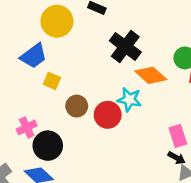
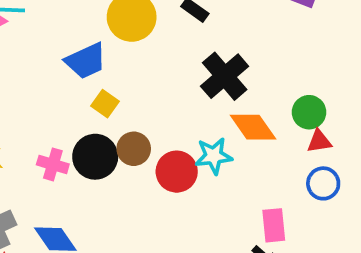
cyan star: (129, 100) -> (214, 156), turned -30
pink cross: (27, 127) -> (53, 164), turned 30
black circle: (48, 146) -> (95, 157), moved

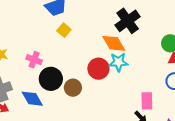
orange diamond: (253, 127) -> (114, 43), moved
brown circle: (134, 149) -> (73, 88), moved
black circle: (95, 157) -> (51, 79), moved

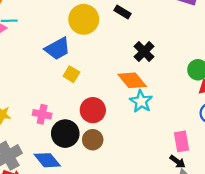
black cross: (128, 21) -> (144, 52), size x0.7
cyan star: (118, 62) -> (141, 101), turned -30
red circle: (98, 69) -> (93, 110), moved

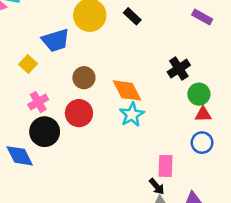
black cross: (144, 52) -> (179, 69), moved
yellow square: (71, 74) -> (28, 64), moved
pink cross: (42, 114) -> (38, 102), moved, turned 36
brown circle: (93, 140) -> (84, 78), moved

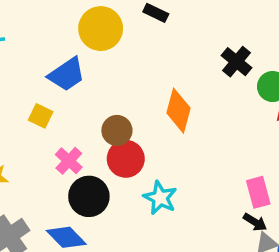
brown circle: (84, 78) -> (117, 130), moved
orange diamond: (127, 90) -> (179, 111), turned 60
cyan star: (132, 115) -> (160, 198), moved

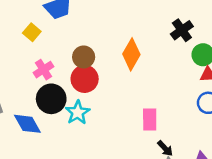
pink rectangle: (258, 192) -> (150, 119), moved
cyan star: (160, 198) -> (78, 113), moved

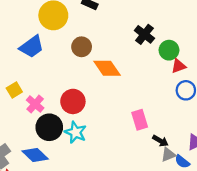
yellow square: (32, 32) -> (14, 90), moved, turned 35
orange diamond: (131, 54) -> (107, 68), turned -48
brown circle: (84, 57) -> (82, 47), moved

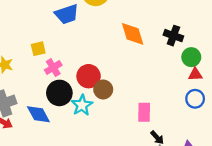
black cross: (144, 34) -> (173, 36), turned -36
brown circle: (82, 47) -> (103, 89), moved
orange diamond: (107, 68) -> (133, 34), moved

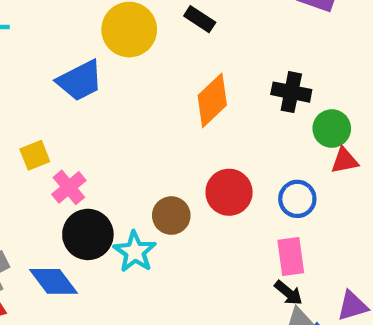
orange diamond: (133, 34) -> (212, 100), turned 72
red circle: (89, 76) -> (229, 192), moved
blue circle: (195, 99) -> (297, 199), moved
pink rectangle: (144, 112) -> (291, 257), moved

